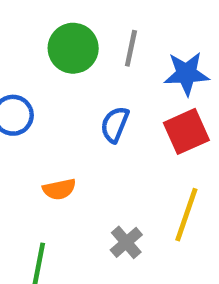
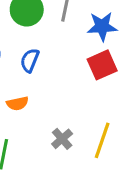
blue semicircle: (115, 124) -> (30, 60), moved
yellow line: (186, 215) -> (102, 140), moved

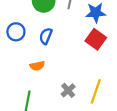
red square: (102, 65) -> (96, 39), turned -30

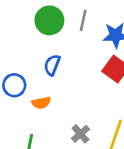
blue circle: (16, 32) -> (14, 85), moved

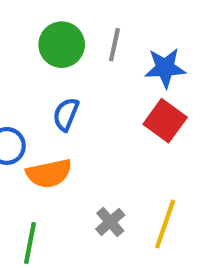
orange semicircle: (41, 103) -> (49, 173), size x1.5

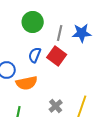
gray line: (114, 45) -> (60, 33), moved
red square: (165, 121) -> (57, 56), moved

